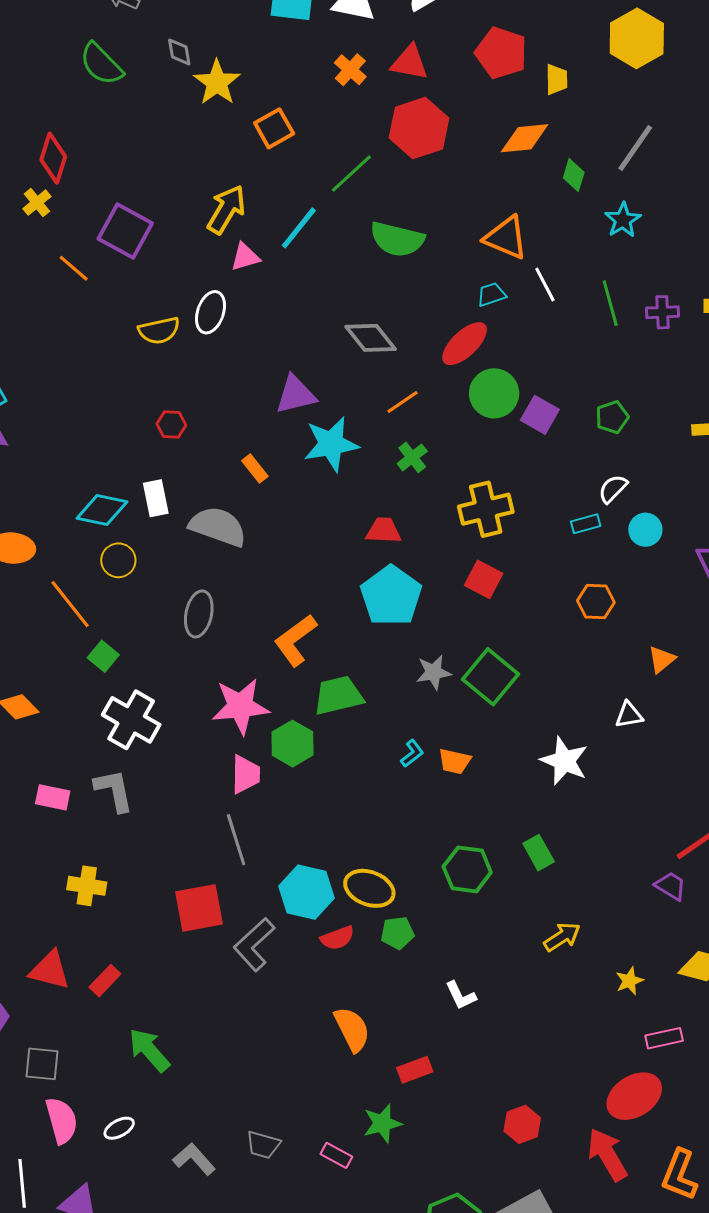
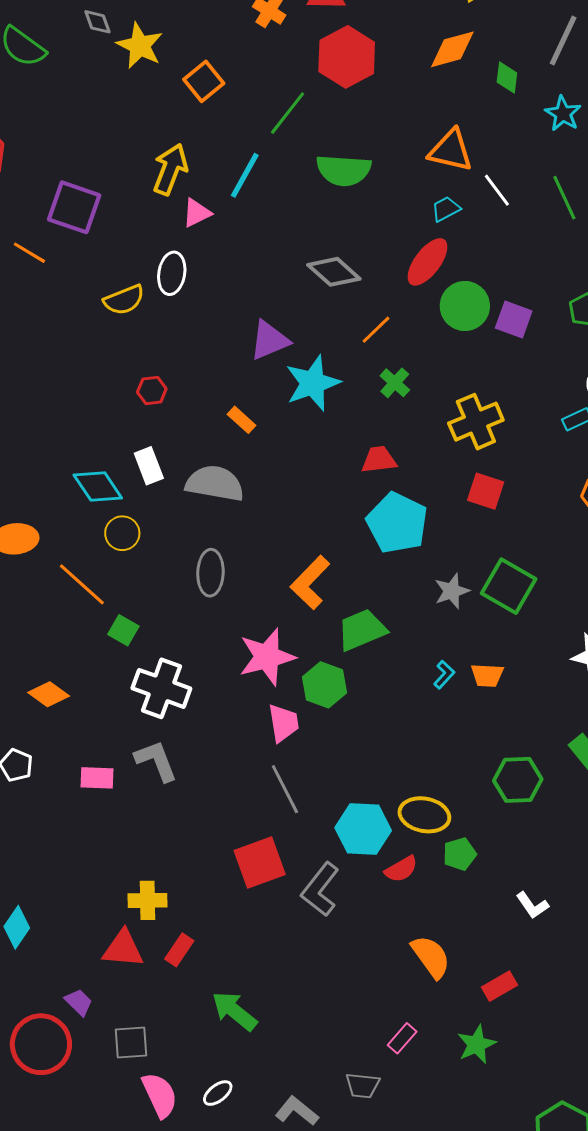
cyan diamond: (102, 510) -> (98, 486), turned 54
yellow cross: (87, 886) -> (148, 900), moved
pink rectangle: (336, 1155) -> (402, 1038), moved, turned -68

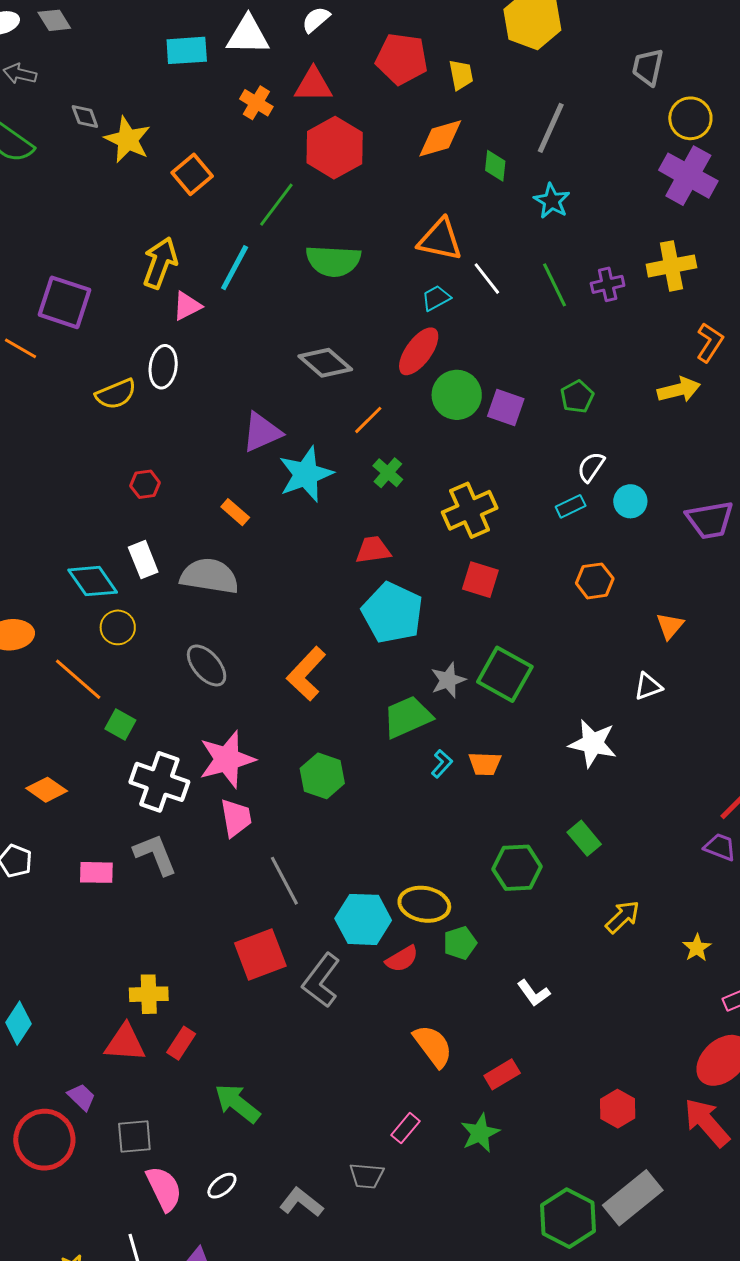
gray ellipse: (210, 573) -> (207, 665), turned -42
green trapezoid: (362, 630) -> (408, 717), moved
pink star: (267, 657) -> (227, 759), moved
pink trapezoid: (283, 723) -> (236, 818), moved

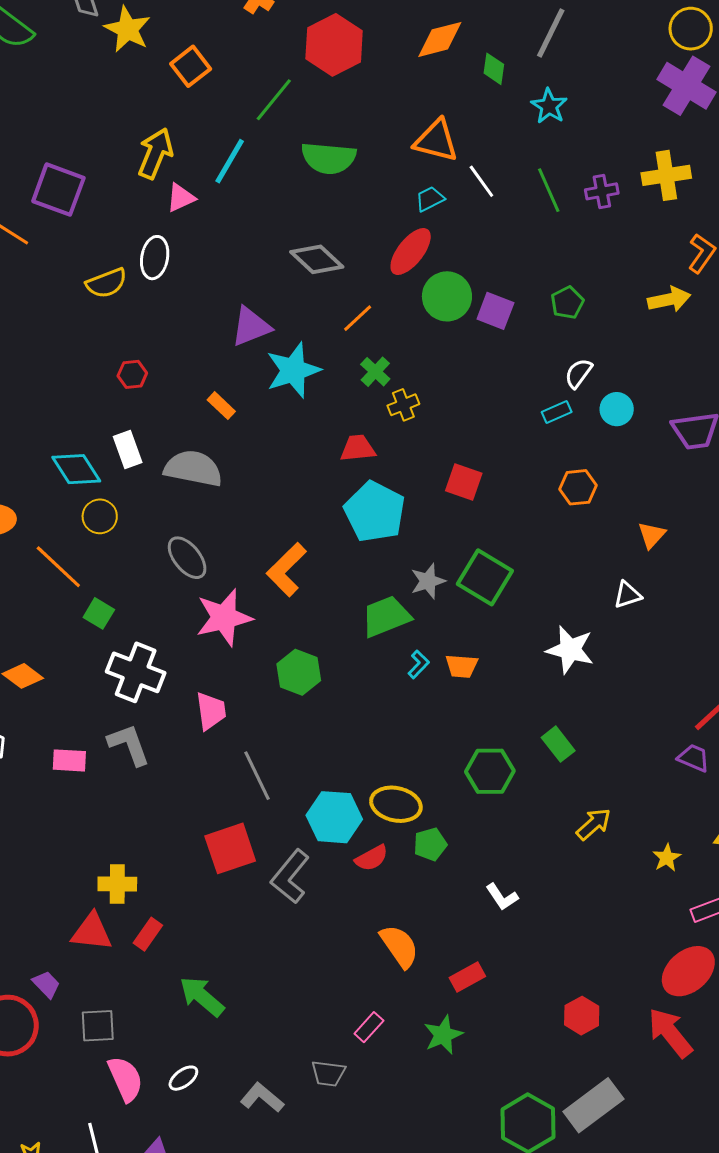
yellow cross: (470, 510) -> (403, 405), moved, size x0.6
pink star: (227, 759) -> (224, 618), moved

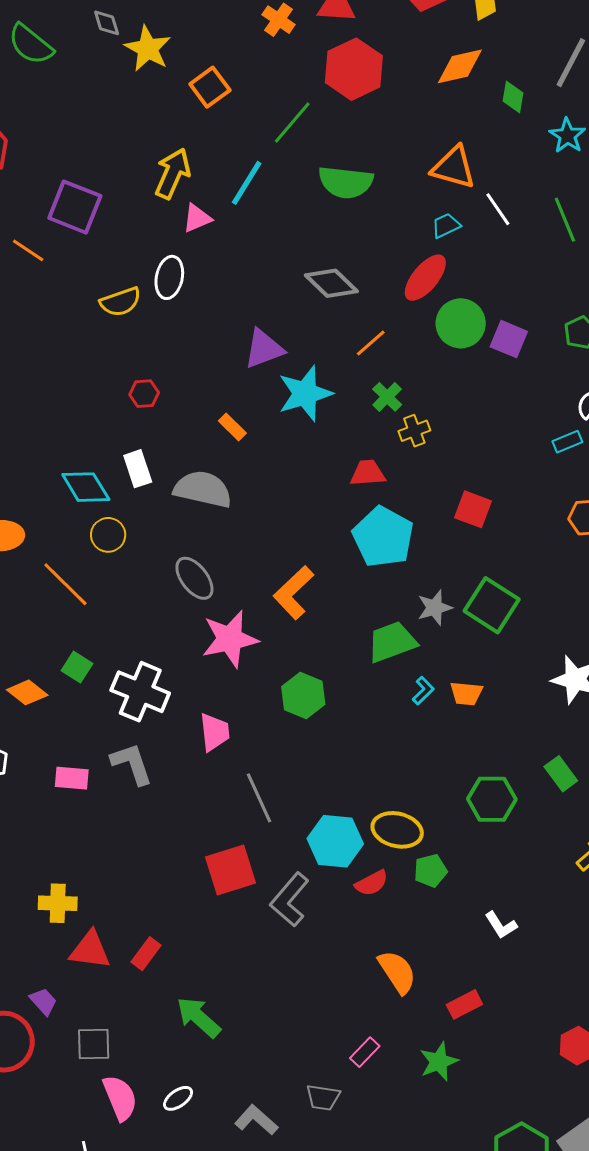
green square: (99, 613) -> (77, 667), moved
yellow cross: (117, 884) -> (58, 903), moved

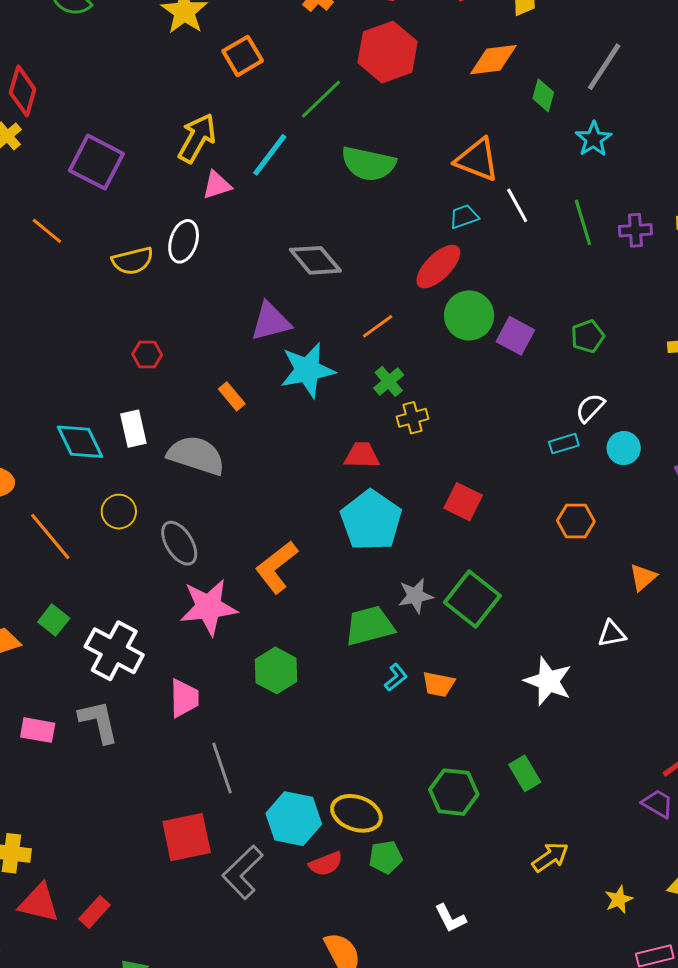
orange line: (28, 250) -> (47, 231), moved
gray diamond: (331, 283) -> (315, 260), moved
yellow circle: (108, 535) -> (119, 512), moved

